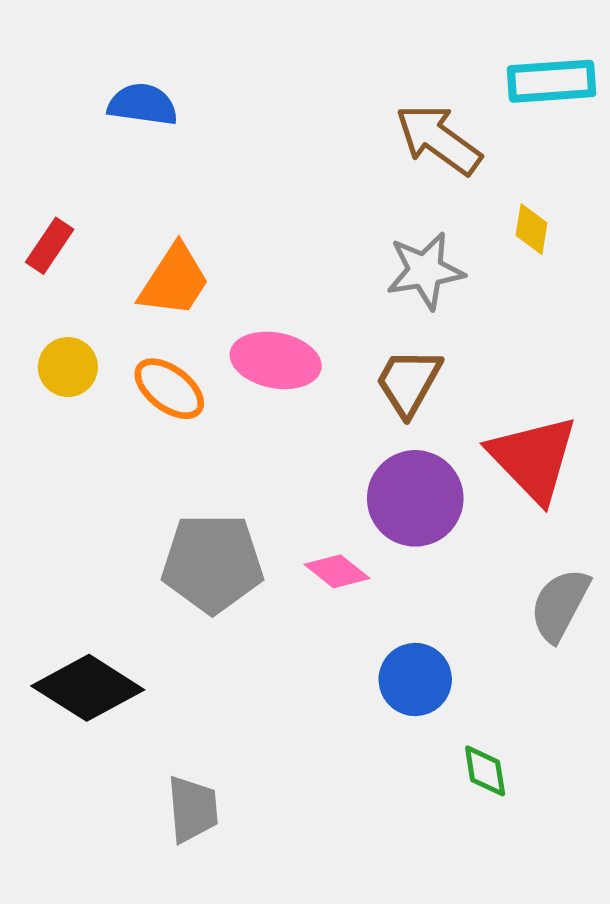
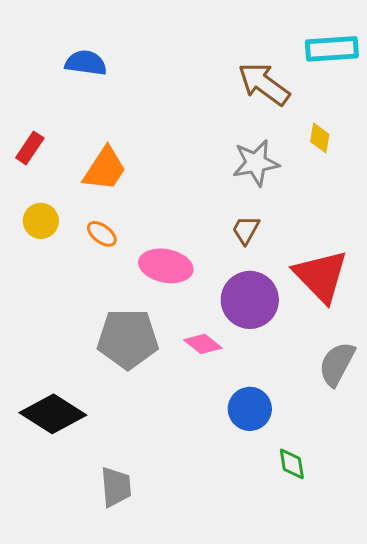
pink ellipse: (276, 360) -> (166, 266), moved
brown trapezoid: (409, 382) -> (246, 230), size x0.7
orange ellipse: (169, 389) -> (102, 234), size x0.7

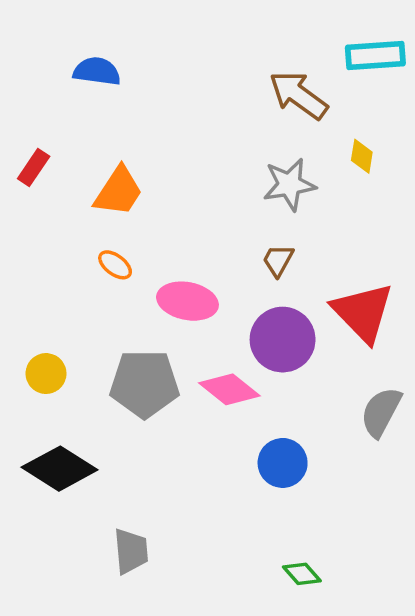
yellow circle: (41, 221) -> (46, 374), moved
pink diamond: (203, 344) -> (229, 389), size x1.4
green diamond: (292, 464) -> (302, 574), moved, turned -32

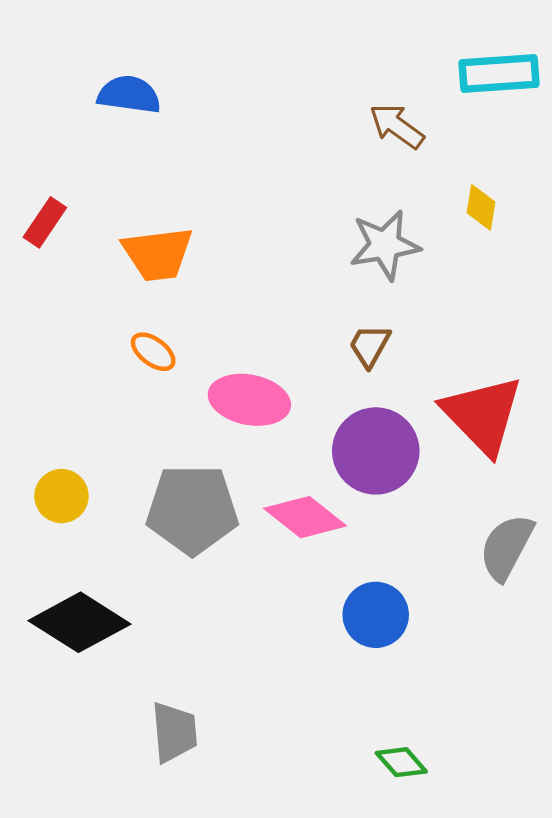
brown arrow: (298, 95) -> (397, 126), size x0.7
orange trapezoid: (118, 191) -> (158, 254), turned 50

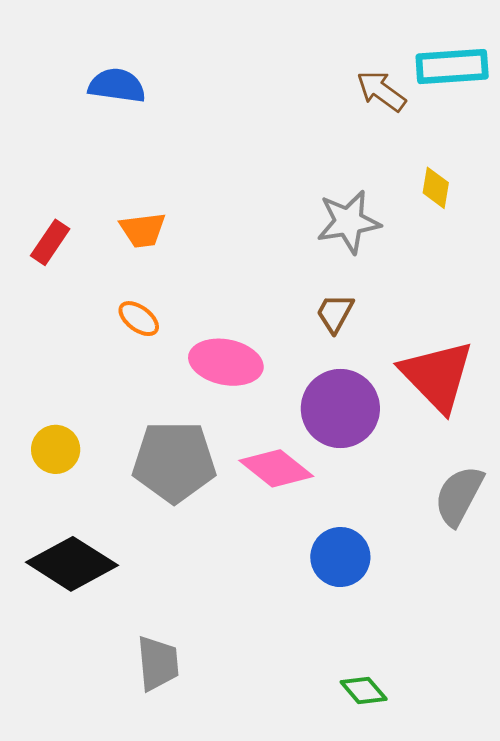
brown arrow: (397, 126) -> (381, 91), moved
red rectangle: (45, 222) -> (50, 242), moved
orange trapezoid: (158, 254) -> (143, 230), size x0.7

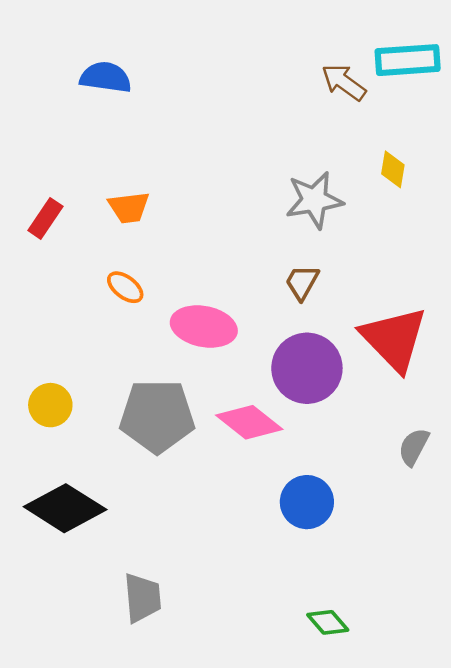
gray semicircle: (459, 496) -> (414, 447), size x0.7

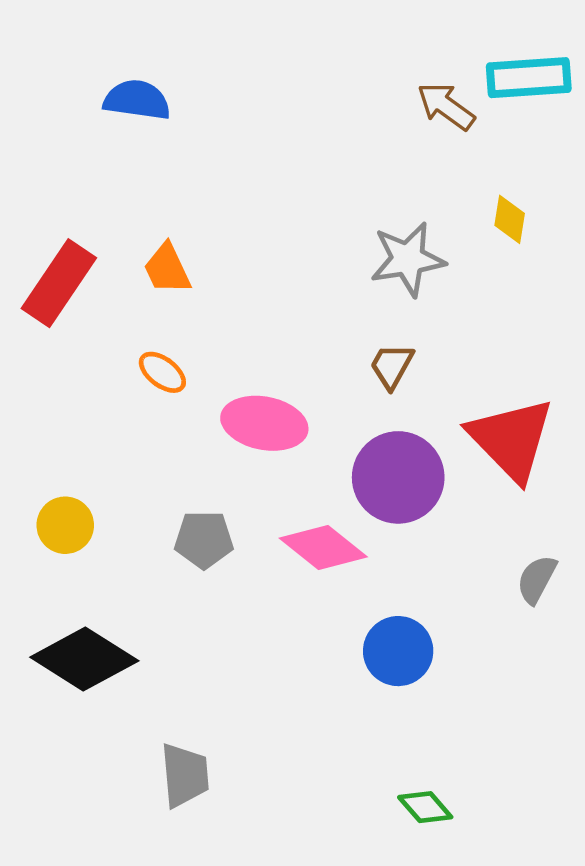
orange trapezoid: (129, 207) -> (167, 269), turned 72
red rectangle: (45, 218) -> (59, 283), size x1.6
gray pentagon: (157, 416) -> (204, 540), size x0.6

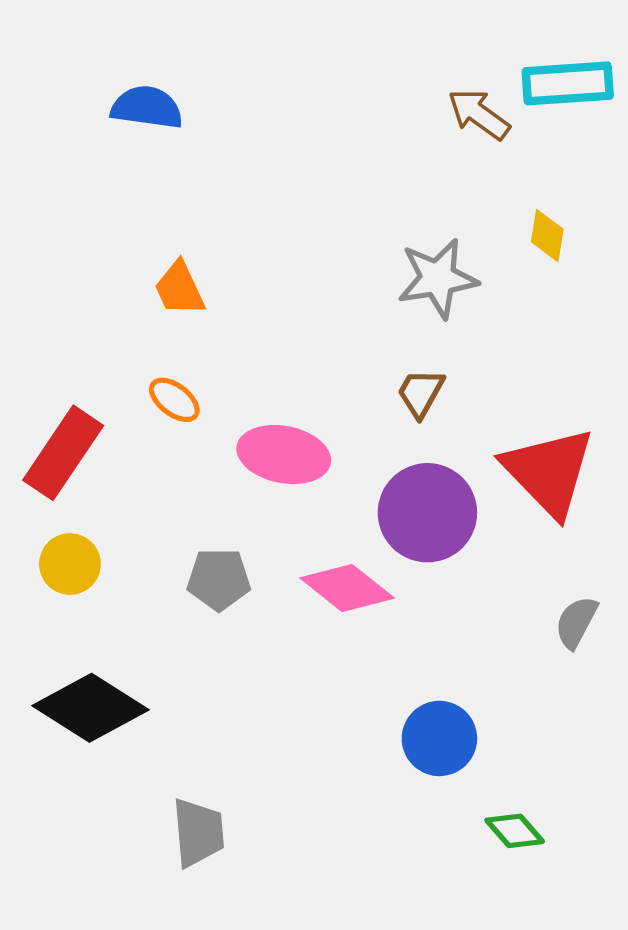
red rectangle: (59, 283) -> (63, 453), moved
blue circle: (398, 651) -> (439, 738), moved
green diamond: (425, 807) -> (515, 831), moved

